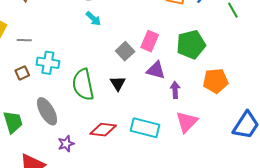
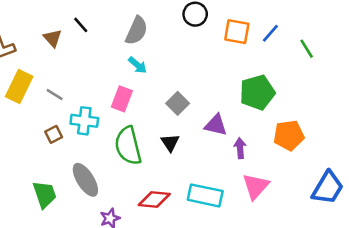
gray line: (24, 40) -> (55, 94), turned 32
pink rectangle: (150, 41) -> (122, 99), moved

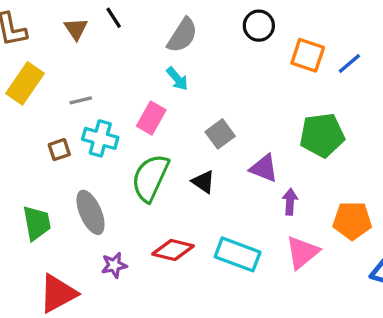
gray line: (55, 94) -> (81, 100), moved, turned -54
orange pentagon: (289, 135) -> (352, 221), moved
black triangle: (170, 143) -> (203, 182), turned -30
green semicircle: (128, 146) -> (150, 178), turned 30

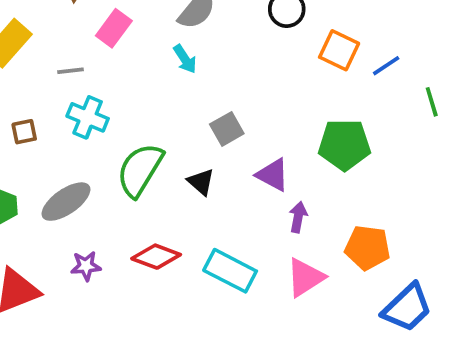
pink rectangle: (151, 118) -> (114, 28), moved
brown square: (59, 150) -> (24, 132), moved
gray ellipse: (91, 212) -> (66, 202), turned 72

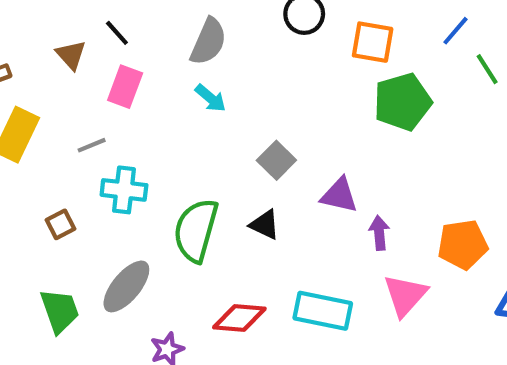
blue line: (386, 66) -> (456, 31), moved
green pentagon: (344, 145) -> (402, 102), moved

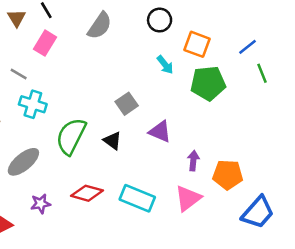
cyan arrow: (211, 98) -> (165, 65), moved
gray line: (92, 145) -> (19, 74), turned 42
purple arrow: (379, 233) -> (193, 161), moved

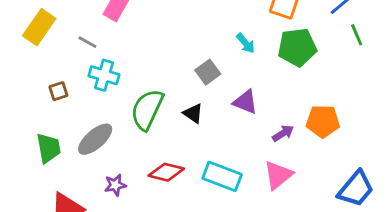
cyan arrow: (165, 65) -> (246, 43), moved
purple arrow: (193, 161) -> (283, 133), turned 54
orange pentagon: (228, 175) -> (323, 121), moved

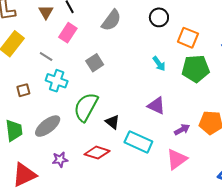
gray square: (208, 72) -> (95, 63), moved
black triangle: (193, 113) -> (112, 122), moved
cyan rectangle: (222, 176) -> (138, 142), moved

